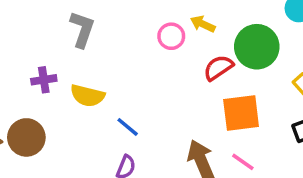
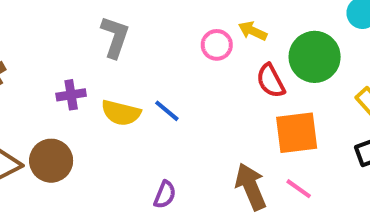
red semicircle: (218, 68) -> (271, 81), turned -84
blue line: (128, 127) -> (167, 111), moved

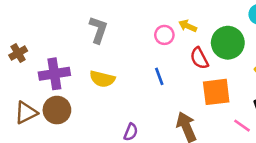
purple cross: (71, 95) -> (54, 74), moved, size x1.6
blue line: (167, 111) -> (159, 76), moved, turned 30
pink line: (299, 189) -> (242, 126), moved

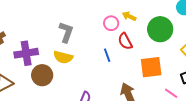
gray L-shape: (98, 30) -> (66, 32), moved
red semicircle: (199, 58) -> (125, 41), moved
brown circle: (57, 110) -> (42, 75), moved

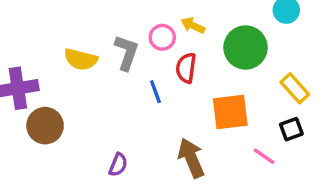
gray L-shape: (66, 32) -> (127, 53), moved
red semicircle: (125, 41) -> (186, 68), turned 36
yellow semicircle: (63, 57) -> (81, 59), moved

